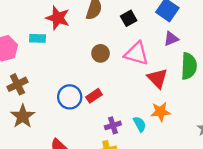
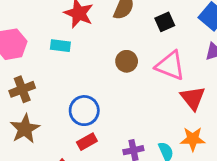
cyan rectangle: (38, 38) -> (60, 46), moved
red rectangle: (94, 96) -> (87, 142), moved

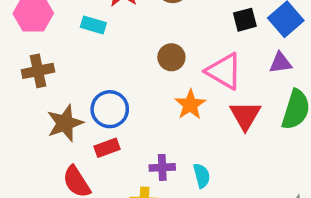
black square: (165, 22) -> (245, 20), moved
brown star: (25, 129) -> (65, 123), moved
orange star: (193, 139) -> (190, 105), moved, turned 30

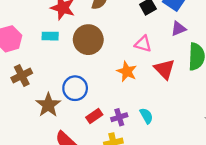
brown circle: (171, 57) -> (88, 40), moved, size x1.6
pink triangle: (224, 71) -> (143, 44), size x0.7
red rectangle: (107, 148) -> (94, 116), moved

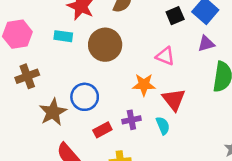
red triangle: (164, 69) -> (174, 100), moved
orange star: (127, 71) -> (144, 85), turned -30
cyan semicircle: (146, 116) -> (163, 126), moved
purple cross: (119, 117) -> (131, 120), moved

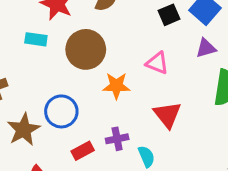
orange star: (144, 85) -> (116, 86), moved
cyan semicircle: (163, 126) -> (146, 156), moved

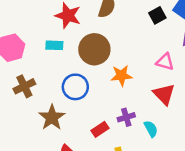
pink triangle: (157, 63) -> (165, 62), moved
blue circle: (61, 111) -> (75, 87), moved

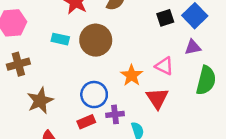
cyan rectangle: (54, 45) -> (60, 39), moved
orange star: (121, 75) -> (132, 75), moved, turned 30
blue circle: (75, 87) -> (94, 95), moved

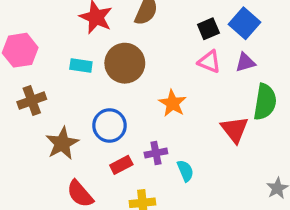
pink triangle: (164, 66) -> (209, 62), moved
blue circle: (94, 95) -> (110, 125), moved
red triangle: (157, 98) -> (235, 129), moved

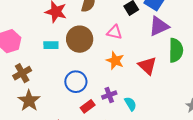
pink triangle: (209, 62) -> (114, 32), moved
purple triangle: (245, 62) -> (159, 26), size x1.5
red triangle: (235, 129) -> (147, 66), moved
brown star: (62, 143) -> (29, 101), moved

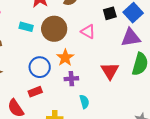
orange star: (115, 61) -> (65, 58), moved
purple cross: (109, 95) -> (71, 79), moved
red rectangle: (88, 106) -> (35, 92), moved

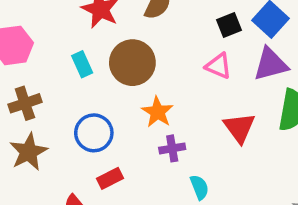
cyan rectangle: (26, 27) -> (82, 64), turned 56
pink triangle: (88, 31) -> (218, 66), moved
blue circle: (40, 67) -> (94, 133), moved

